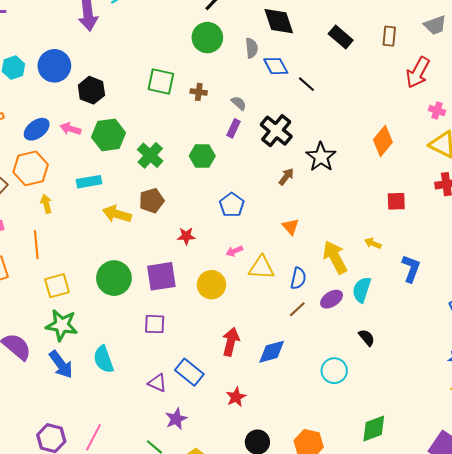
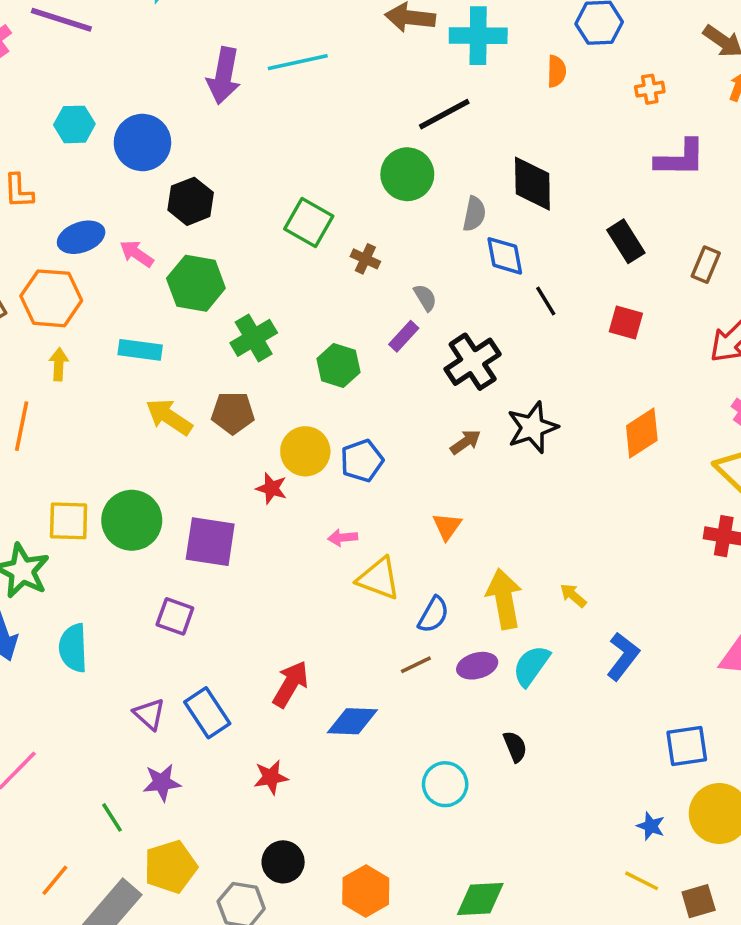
red square: (396, 201) -> (626, 323), moved
yellow circle: (211, 285) -> (305, 451), moved
yellow square: (57, 286) -> (69, 521), moved

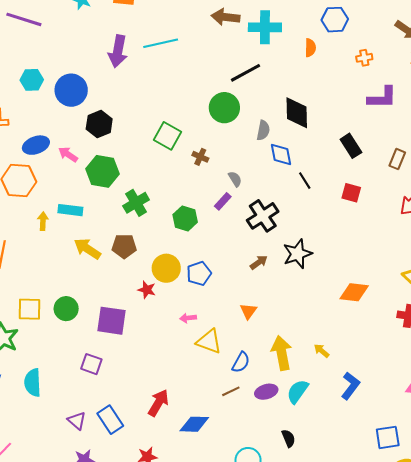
yellow arrow: (59, 364) -> (43, 221), moved
orange diamond: (642, 433) -> (354, 292), moved, turned 40
green circle: (132, 520) -> (66, 309), size x0.7

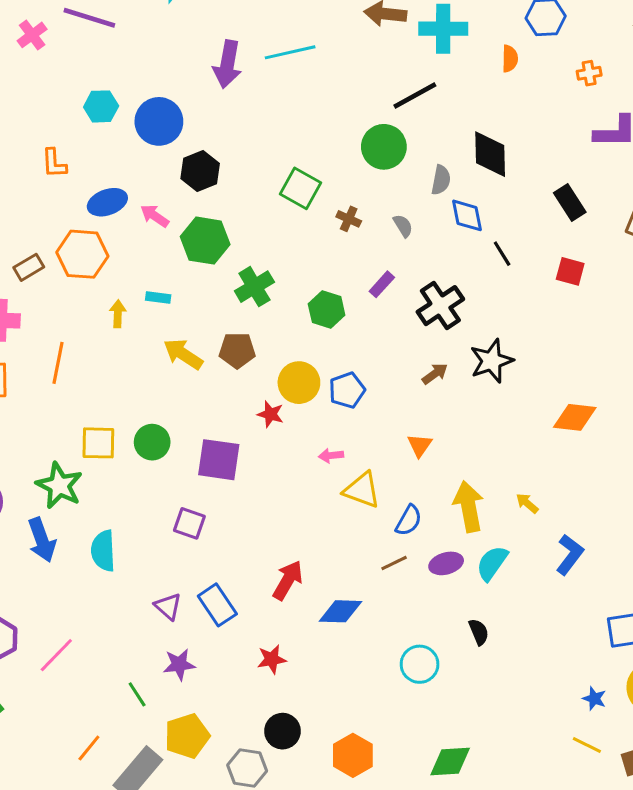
gray semicircle: (235, 179) -> (403, 226), moved
cyan rectangle: (70, 210) -> (158, 297), size x0.7

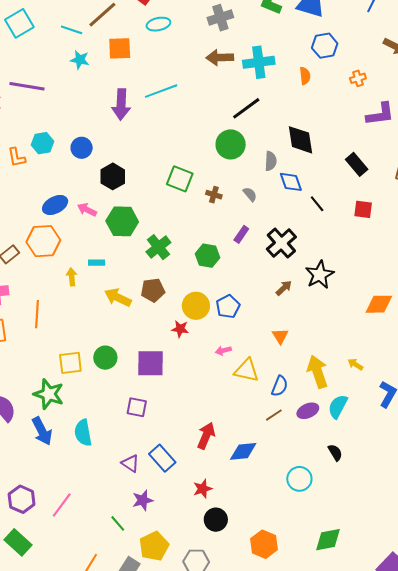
blue circle: (159, 121) -> (82, 148), size x0.7
orange L-shape: (54, 163) -> (17, 157), moved
black circle: (282, 731) -> (216, 520), moved

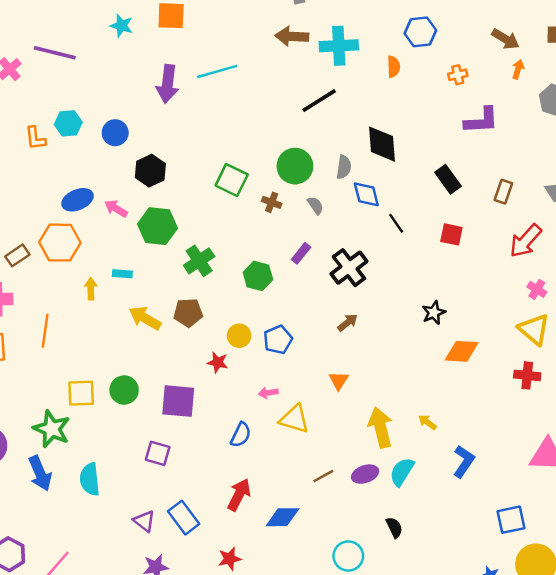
green circle: (231, 144) -> (295, 166), moved
black star: (320, 275) -> (434, 313), moved, size x0.7
yellow circle: (196, 306) -> (239, 336), size x0.7
blue semicircle: (280, 386) -> (241, 435), moved

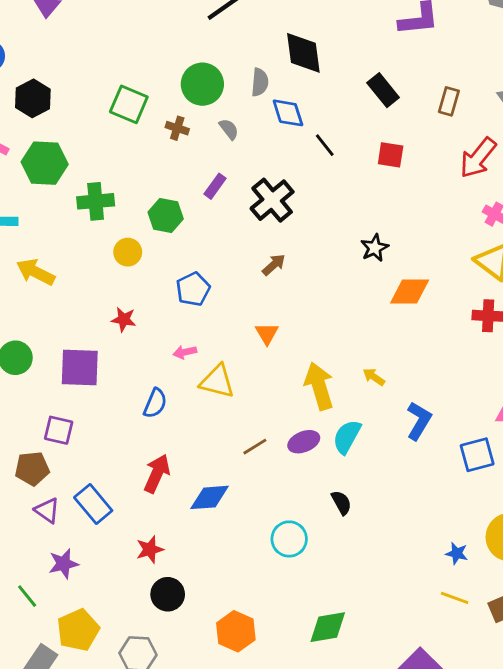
green cross: (199, 261) -> (96, 201), turned 32
brown pentagon: (188, 313) -> (32, 469), moved
yellow circle: (239, 336) -> (128, 252), moved
blue square: (511, 520) -> (477, 455), moved

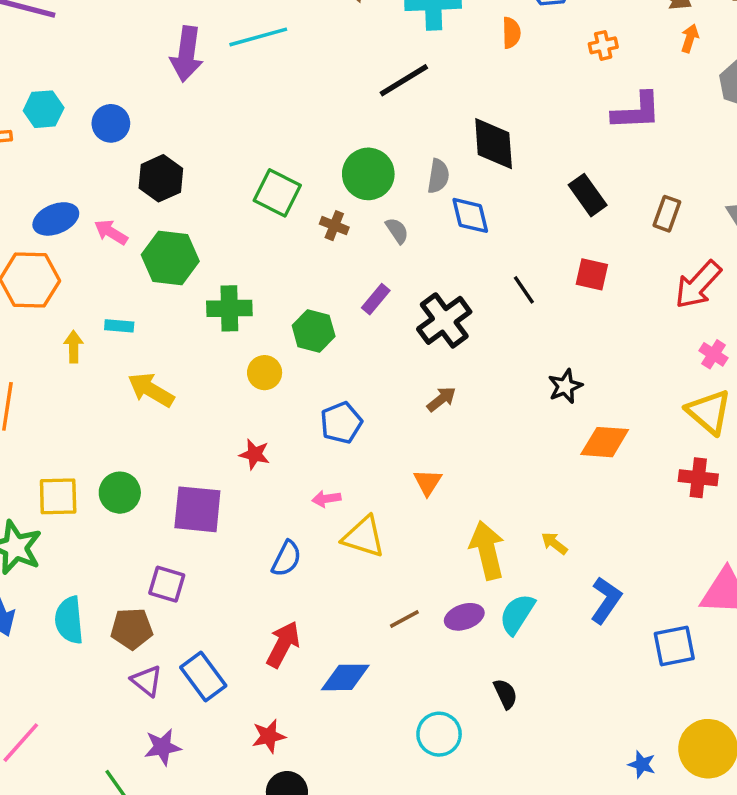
black line: (325, 145) -> (524, 290), moved

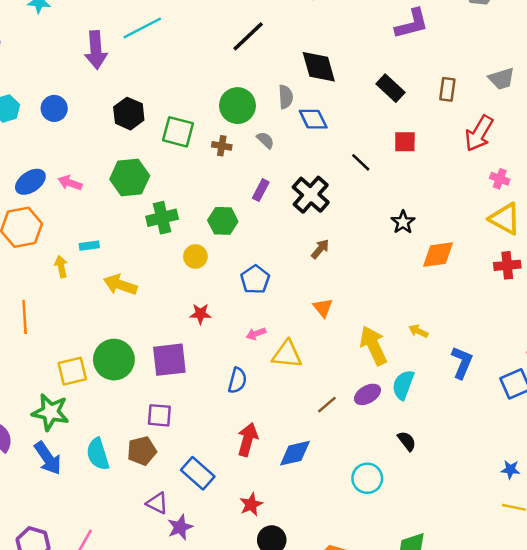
black hexagon: (161, 178) -> (129, 114), moved
green hexagon: (170, 258) -> (130, 178), moved
green circle: (120, 493) -> (114, 360), size x1.4
purple triangle: (147, 681) -> (157, 503), moved

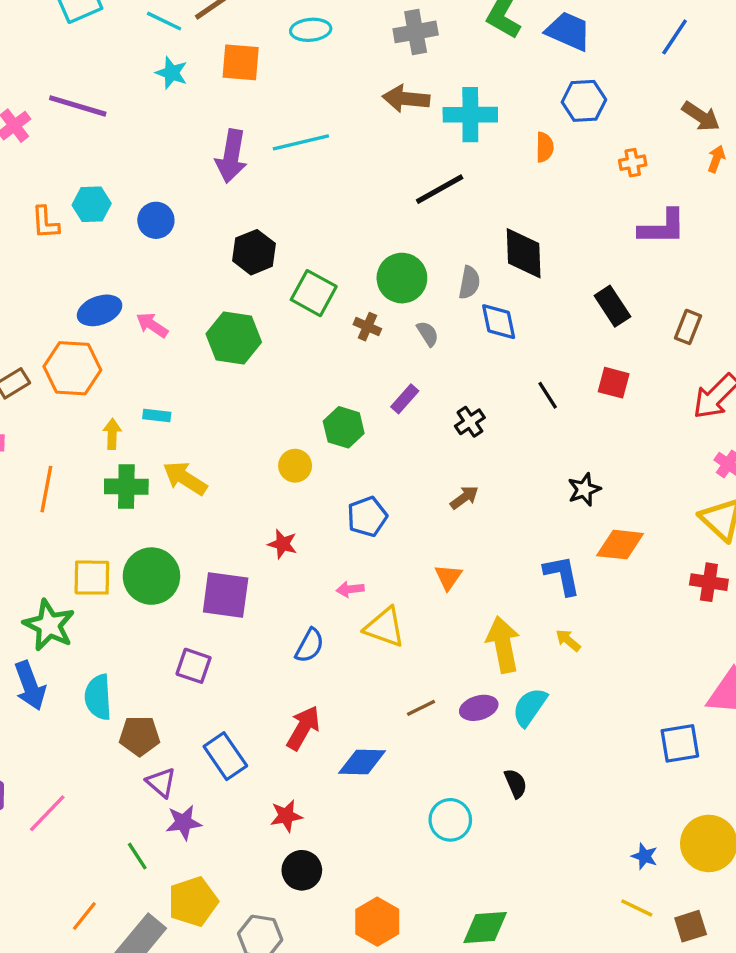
black cross: (311, 195) -> (470, 422), size x0.6
green cross: (162, 218) -> (126, 487), moved
blue L-shape: (462, 362) -> (562, 575), moved, turned -48
brown pentagon: (142, 451) -> (139, 736), moved

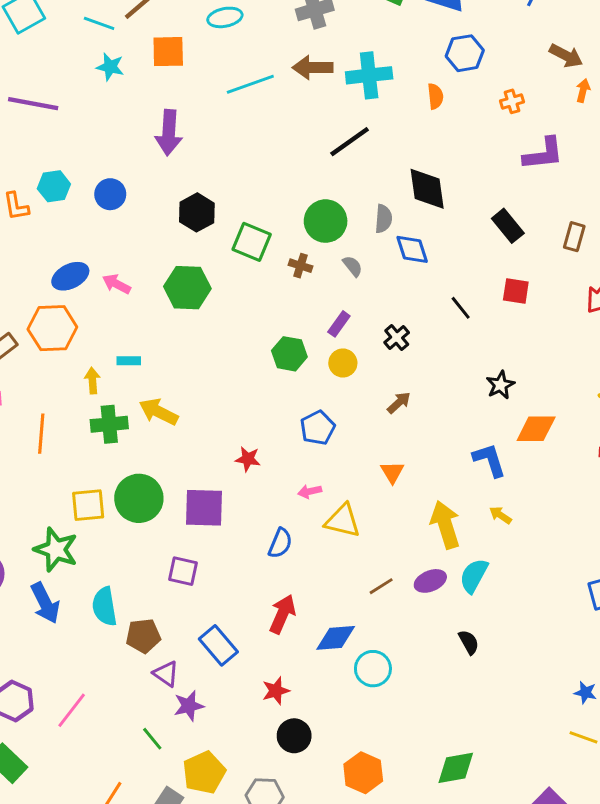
cyan line: (301, 142) -> (250, 84), moved
yellow circle: (295, 466) -> (343, 363), moved
cyan circle: (450, 820) -> (373, 669), moved

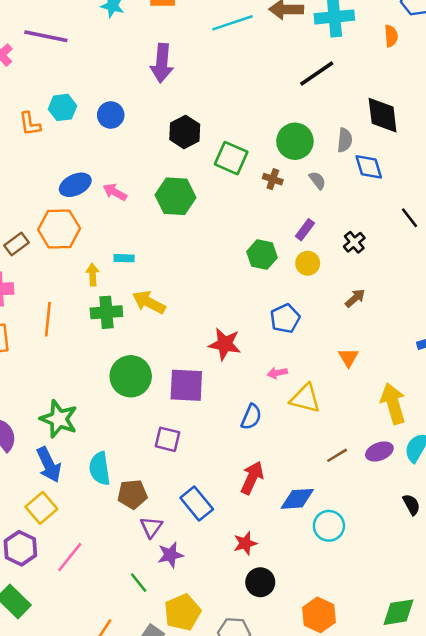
red star: (248, 459) -> (225, 344), size x1.5
yellow square: (88, 505) -> (41, 508), moved, turned -36
purple triangle: (166, 674) -> (151, 527), turned 30

